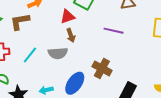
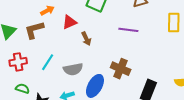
red triangle: (68, 17) -> (69, 22), moved
gray semicircle: (58, 53) -> (73, 69), moved

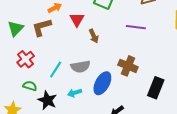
red triangle: (69, 22) -> (77, 20), turned -35
red cross: (18, 62) -> (26, 59), turned -30
cyan line: (48, 62) -> (56, 70), moved

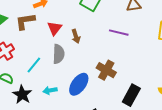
red triangle: (77, 20) -> (55, 28), moved
gray semicircle: (80, 67) -> (59, 54), moved, turned -84

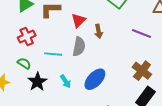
cyan line: (34, 65) -> (53, 54), turned 48
brown cross: (106, 70) -> (142, 71), moved
cyan arrow: (50, 90) -> (66, 81), turned -120

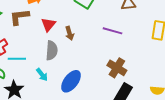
cyan line: (53, 54) -> (17, 59), moved
cyan arrow: (66, 81) -> (42, 75), moved

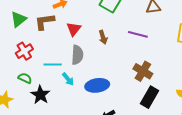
brown arrow: (70, 33) -> (103, 37), moved
cyan line: (17, 59) -> (53, 64), moved
blue ellipse: (71, 81) -> (97, 85), turned 45

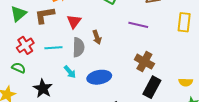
brown arrow: (103, 37) -> (97, 37), moved
cyan line: (53, 64) -> (53, 48), moved
green semicircle: (25, 78) -> (19, 68), moved

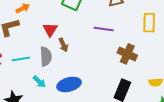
red triangle: (74, 22) -> (50, 30), moved
brown cross: (144, 62) -> (127, 54), moved

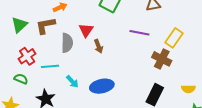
yellow rectangle: (149, 23) -> (174, 38), moved, turned 30
gray semicircle: (46, 56) -> (67, 43), moved
cyan line: (21, 59) -> (50, 66), moved

